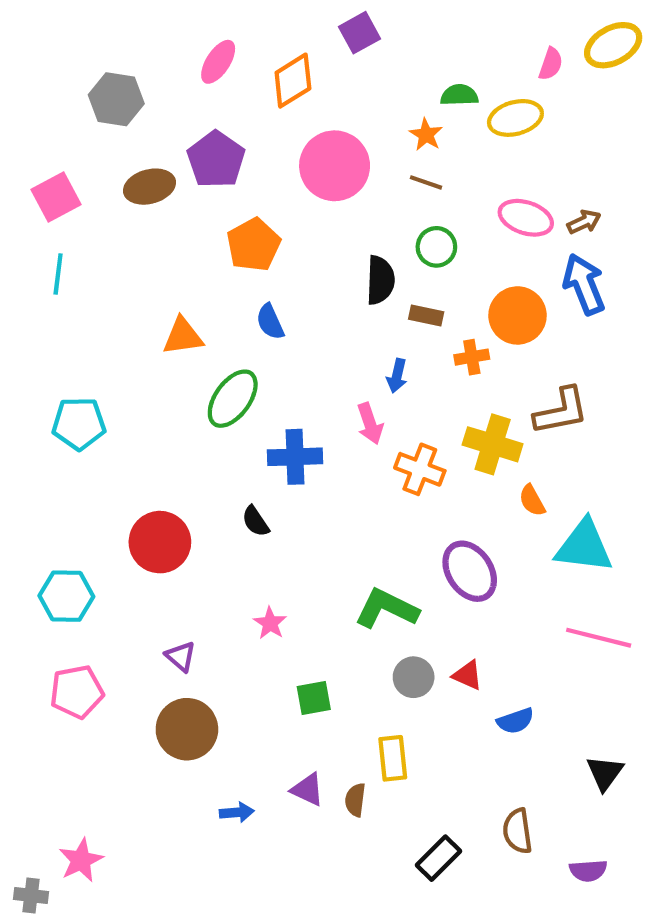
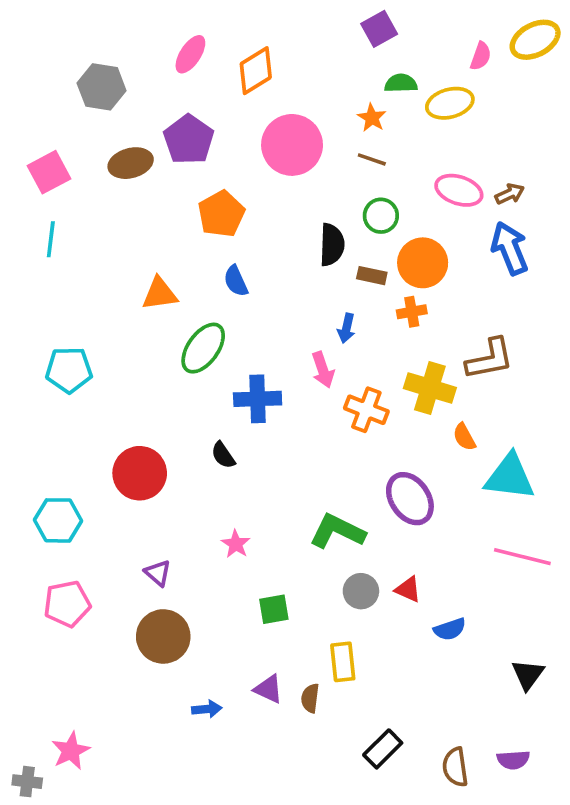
purple square: (359, 33) -> (379, 29), moved
orange circle: (517, 315) -> (423, 263), moved
brown semicircle: (517, 831) -> (455, 767), moved

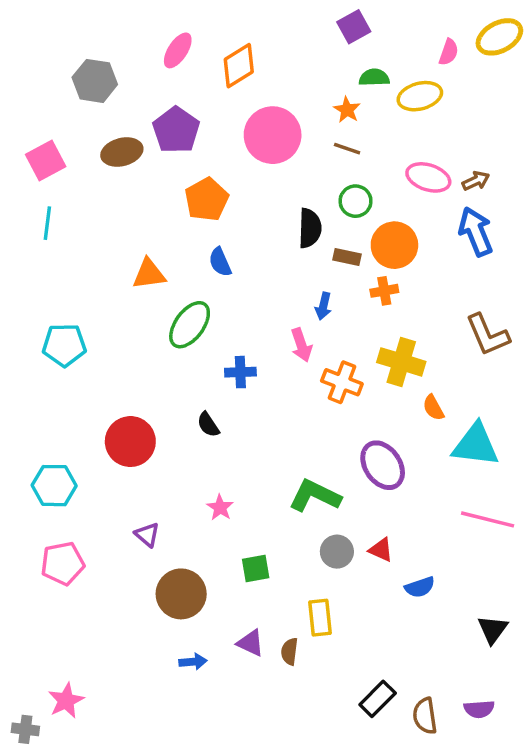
brown L-shape: (490, 359) -> (488, 335), moved, turned 78
blue cross: (258, 399) -> (240, 372), size x0.7
brown circle: (163, 636) -> (181, 594), moved
black rectangle: (383, 749) -> (378, 699), moved

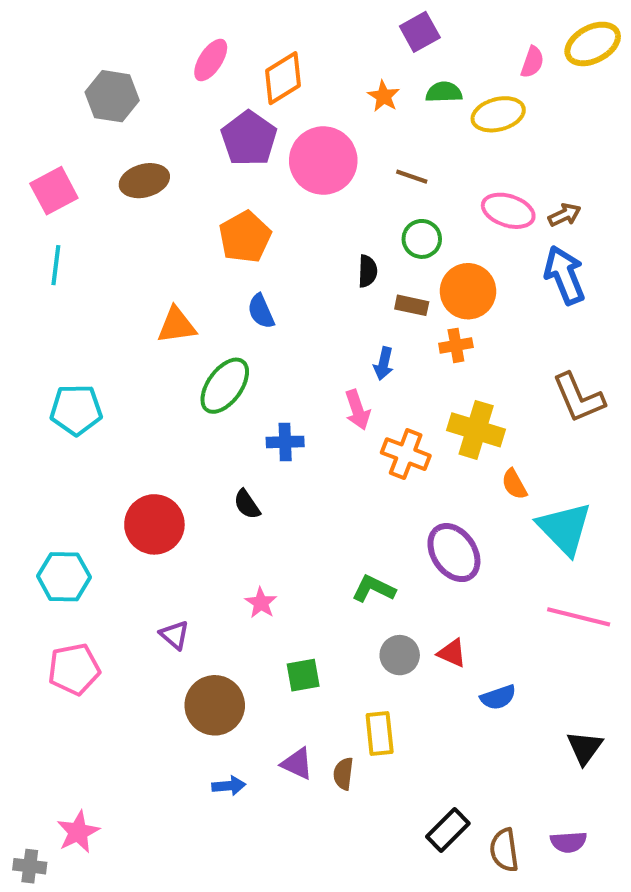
orange star: (347, 110) -> (384, 96), moved
purple pentagon: (176, 130) -> (249, 138), moved
black semicircle: (310, 228) -> (368, 271), size x0.7
cyan triangle: (476, 445) -> (565, 528), turned 39
green L-shape: (315, 496) -> (374, 589), size x0.7

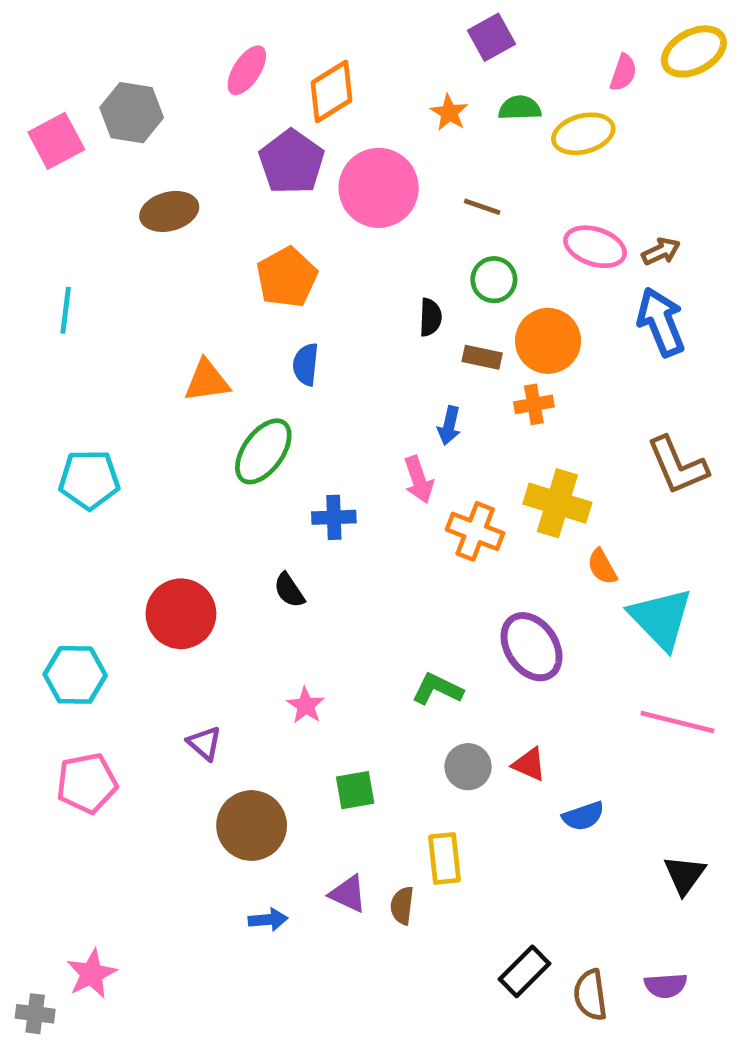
pink square: (54, 191) -> (56, 141), moved
blue semicircle: (261, 311) -> (306, 364), turned 30

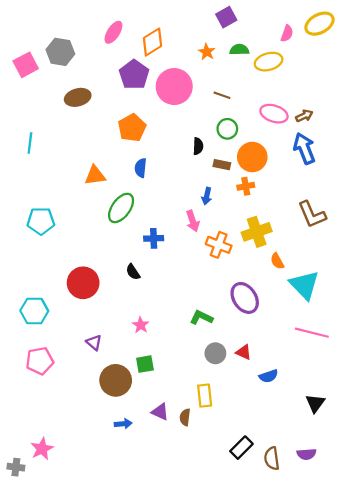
yellow cross: (557, 503) -> (257, 232), turned -36
green square: (355, 790) -> (145, 364), moved

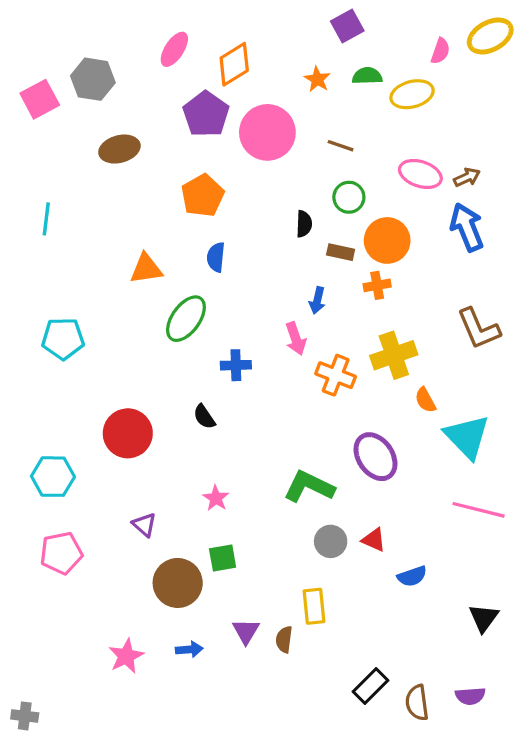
green L-shape: (201, 317) -> (309, 487), size x1.4
purple triangle: (160, 412) -> (246, 631), turned 36
pink star: (42, 449) -> (126, 656), moved

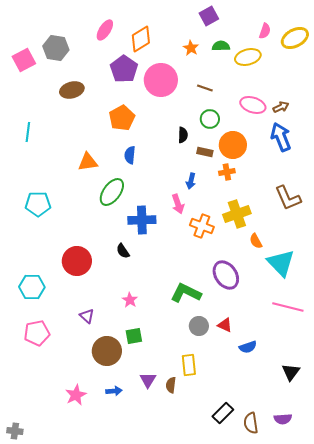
yellow ellipse: (490, 36) -> (295, 38), moved
blue cross: (236, 365) -> (142, 220), size x1.5

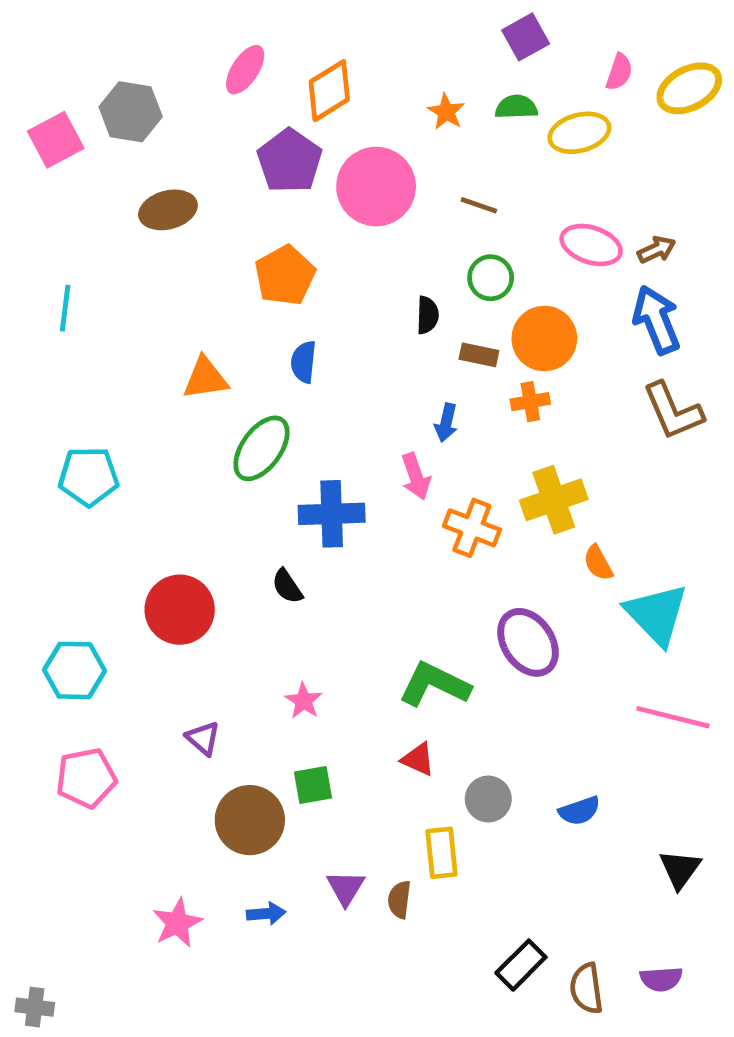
purple square: (209, 16) -> (526, 37), moved
brown L-shape: (288, 198) -> (673, 411), moved
red triangle: (225, 325) -> (418, 759), moved
gray circle: (199, 326) -> (488, 799), moved

